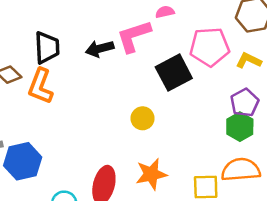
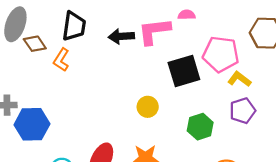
yellow L-shape: (249, 60) -> (239, 79), moved
orange L-shape: (40, 86) -> (61, 60), size x0.7
green hexagon: (240, 127) -> (200, 127), moved

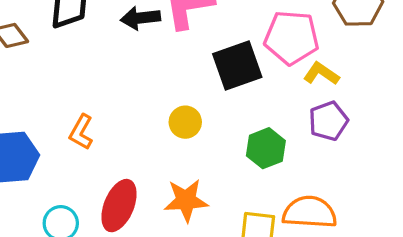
orange L-shape: (61, 60) -> (81, 132), moved

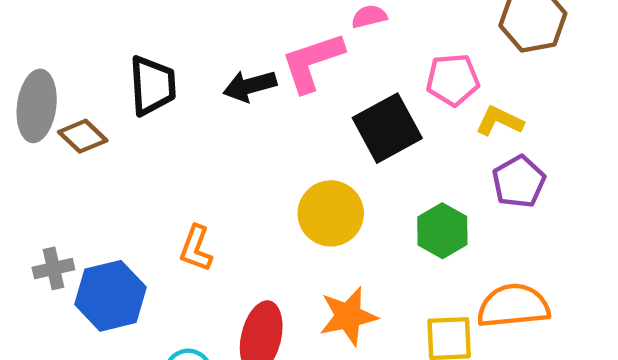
pink pentagon: (291, 38) -> (453, 80), size x0.7
yellow circle: (185, 122) -> (331, 213), size x1.5

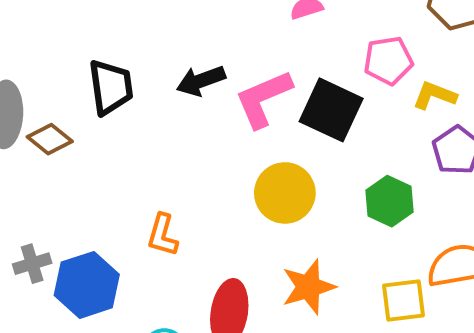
pink L-shape: (312, 62) -> (263, 99), moved
black square: (387, 128) -> (331, 110), turned -32

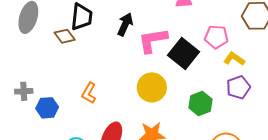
black arrow: (201, 81) -> (125, 24), turned 120
brown diamond: (50, 139) -> (65, 36), moved
blue hexagon: (87, 285) -> (47, 108), size x0.7

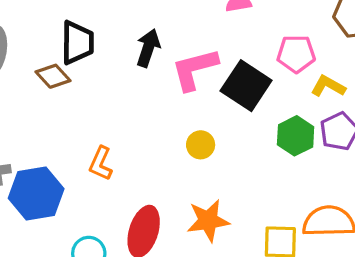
yellow circle: (152, 87) -> (201, 145), size x0.6
green hexagon: (200, 104) -> (296, 136), moved
blue hexagon: (47, 108) -> (36, 194), size x1.5

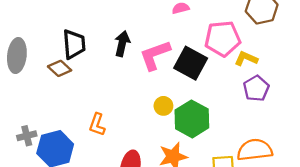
pink pentagon: (296, 54) -> (223, 39), size x1.4
green hexagon: (296, 136) -> (192, 119), moved, size x1.4

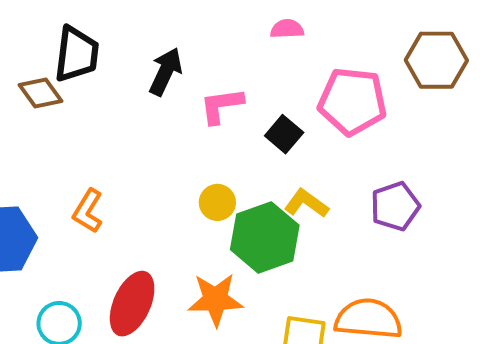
pink L-shape: (155, 55) -> (221, 106), size x0.7
yellow L-shape: (246, 59) -> (306, 203), moved
black square: (191, 63) -> (284, 134), size x0.6

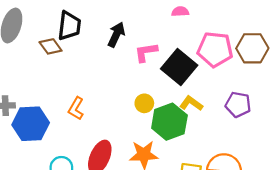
brown hexagon: (436, 60) -> (252, 48), moved
black square: (284, 134) -> (179, 67), size x1.8
purple pentagon: (395, 206) -> (238, 105), turned 30

